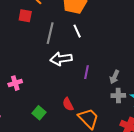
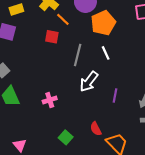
white arrow: (61, 59) -> (89, 82), turned -45
pink cross: (15, 83) -> (50, 100), moved

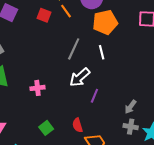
red square: (52, 37) -> (44, 15), moved
purple line: (115, 96) -> (94, 96), moved

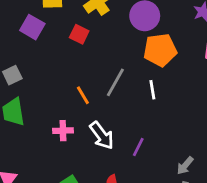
orange line: (66, 11) -> (83, 95), moved
white arrow: (80, 77) -> (102, 135), moved, turned -90

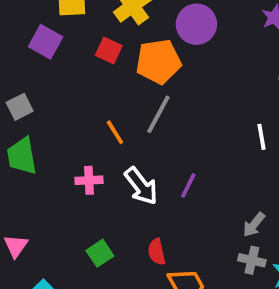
orange pentagon: (160, 50) -> (158, 62), moved
white line: (152, 90) -> (262, 137), moved
purple line: (138, 147) -> (188, 185), moved

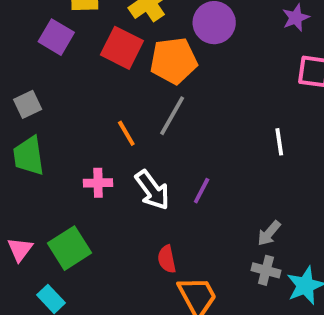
red square: (109, 50) -> (122, 48), size x1.5
green square: (100, 253) -> (70, 248), moved, size x1.5

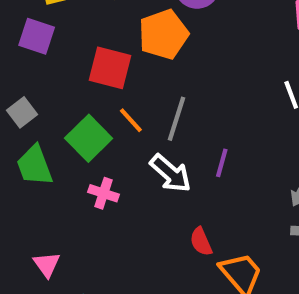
red square: (122, 48) -> (110, 68), moved
gray line: (172, 116) -> (177, 119), moved
pink cross: (98, 183) -> (103, 193), moved, turned 32
green square: (70, 248) -> (89, 138), moved

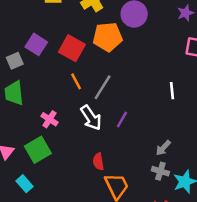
purple square: (37, 36) -> (36, 44), moved
green square: (89, 138) -> (38, 150), moved

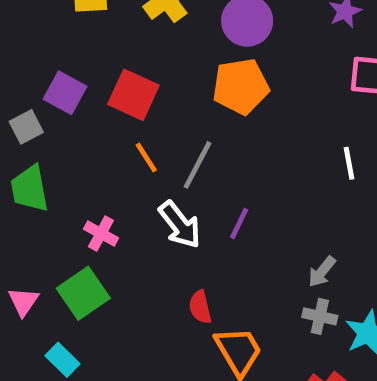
orange pentagon: (108, 37) -> (241, 86), moved
white line: (172, 91) -> (349, 163), moved

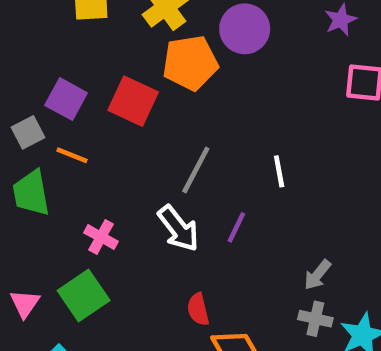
orange pentagon: (241, 86) -> (190, 63), moved
orange line: (146, 158) -> (72, 155), moved, turned -36
white line: (349, 163) -> (279, 171), moved

